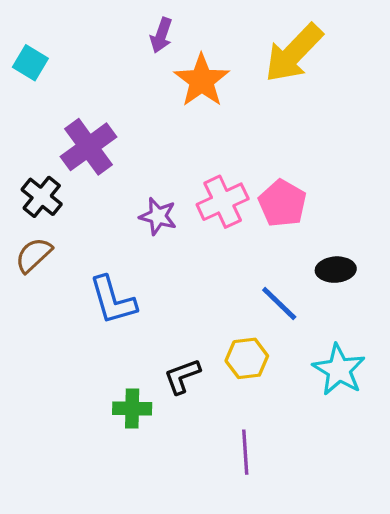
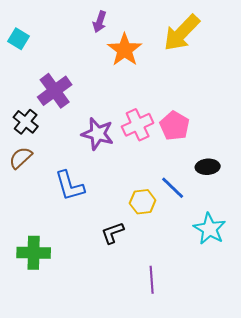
purple star: (158, 216) -> (98, 134), size x1.4
yellow hexagon: (247, 358) -> (143, 202), moved
green cross: (132, 408) -> (34, 253), moved, size x1.4

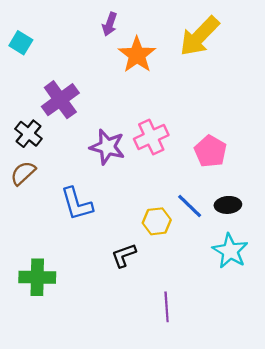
pink pentagon: (175, 126) -> (210, 151), moved
black ellipse: (208, 167) -> (228, 205), moved

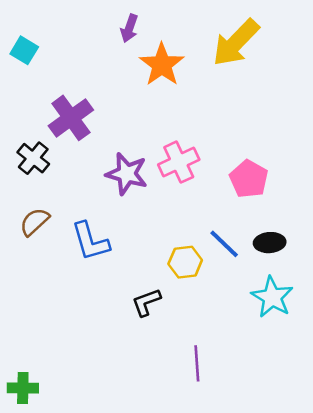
brown semicircle: (23, 173) -> (35, 222), moved
green cross: (37, 277) -> (23, 388), moved, size x0.7

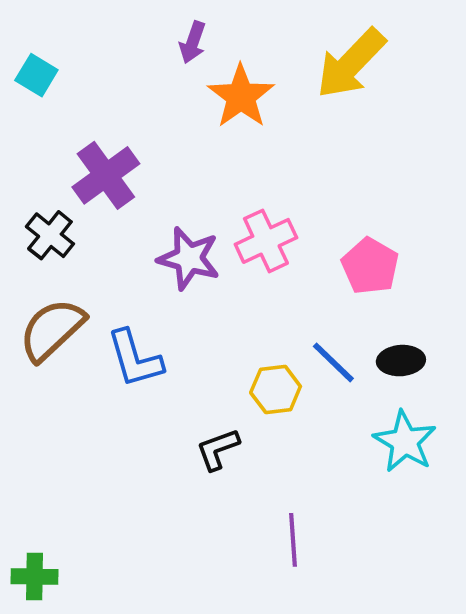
brown semicircle: (35, 222) -> (52, 330), size x1.5

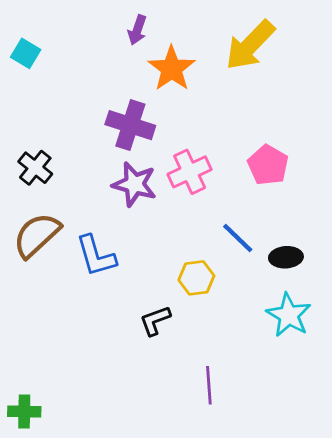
purple cross: (106, 175) -> (130, 125), moved, turned -36
pink pentagon: (370, 266) -> (268, 165), moved
blue line: (333, 362) -> (238, 238), moved

